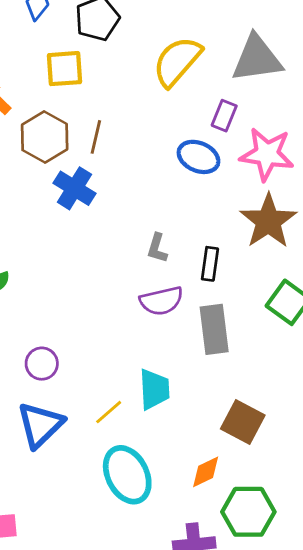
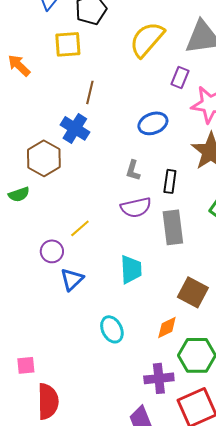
brown hexagon: (45, 137) -> (44, 158), moved
blue ellipse: (198, 157) -> (153, 123), moved, turned -44
yellow line: (109, 412) -> (80, 228), moved
blue triangle: (40, 425) -> (72, 279), moved, size x0.7
cyan ellipse: (127, 475) -> (112, 329), size x0.7

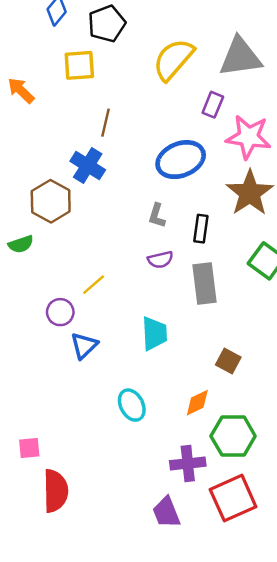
blue ellipse: (153, 123) -> (181, 160), size x1.4
purple semicircle: (136, 207) -> (160, 260), size x0.7
brown square: (193, 292) -> (228, 361), size x0.7

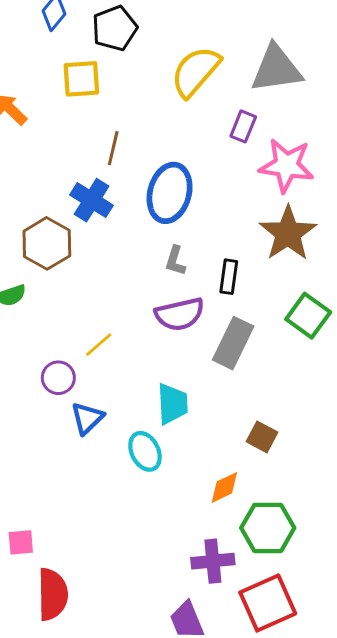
blue ellipse: (181, 160) -> (170, 193), moved, turned -54
purple semicircle: (160, 260) -> (180, 314), size x1.6
gray rectangle: (204, 284) -> (233, 343), turned 33
cyan ellipse: (132, 405) -> (145, 451), moved

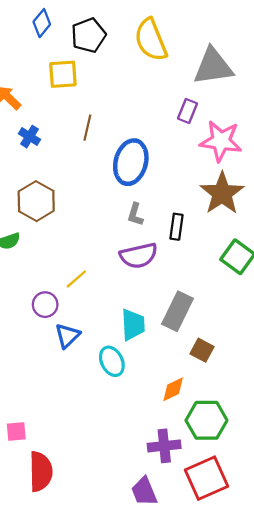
yellow semicircle: (196, 72) -> (151, 40), moved, turned -63
blue cross: (92, 200) -> (30, 137), moved, size x0.7
gray rectangle: (233, 343) -> (178, 311), moved

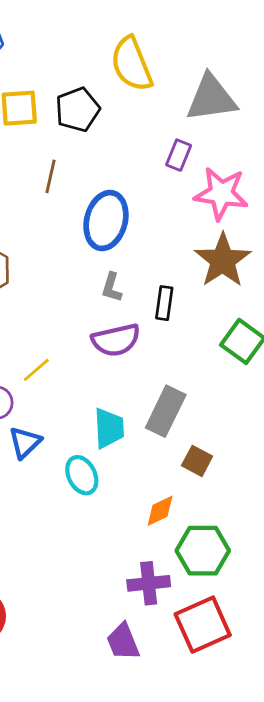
black pentagon: (89, 35) -> (78, 110), moved

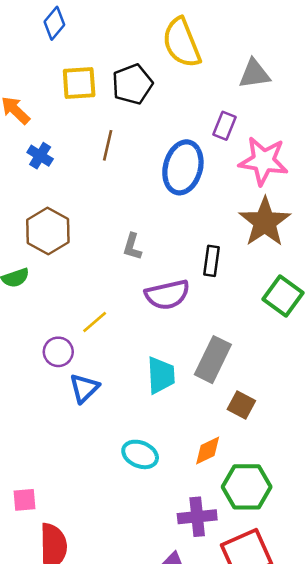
gray triangle: (211, 98) -> (254, 74), size x0.7
blue ellipse: (106, 221) -> (183, 167), moved
gray L-shape: (112, 287) -> (132, 247), moved
cyan ellipse: (82, 475) -> (140, 454), moved, turned -40

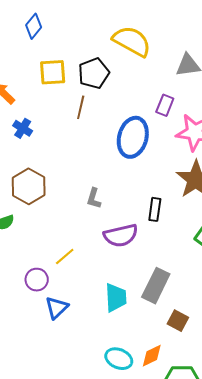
yellow semicircle: (182, 43) -> (132, 41), turned 141
brown line: (108, 145) -> (81, 107), moved
cyan ellipse: (140, 454) -> (119, 359), moved

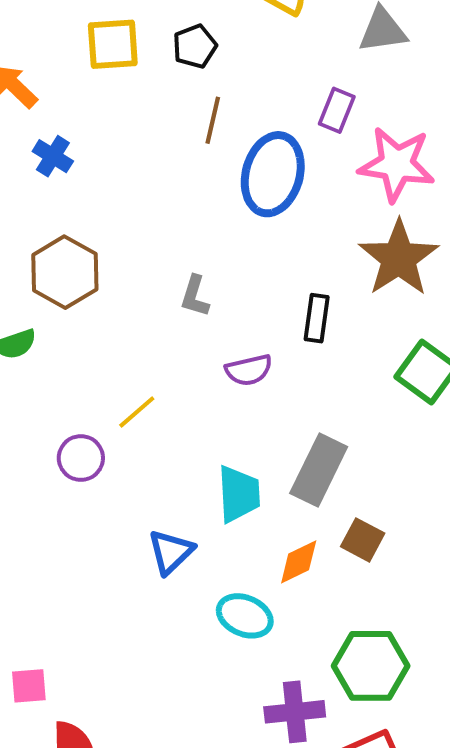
black pentagon: (94, 73) -> (195, 46), size x0.7
brown line: (81, 107) -> (213, 120), moved
purple semicircle: (121, 235) -> (249, 370), size x0.7
blue triangle: (57, 308) -> (171, 552), moved
orange diamond: (152, 356) -> (299, 562), moved

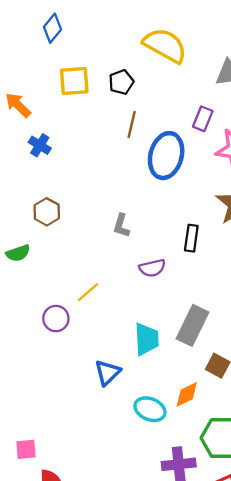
brown hexagon: (65, 272) -> (47, 212), size x0.7
orange diamond: (299, 562) -> (187, 394), moved

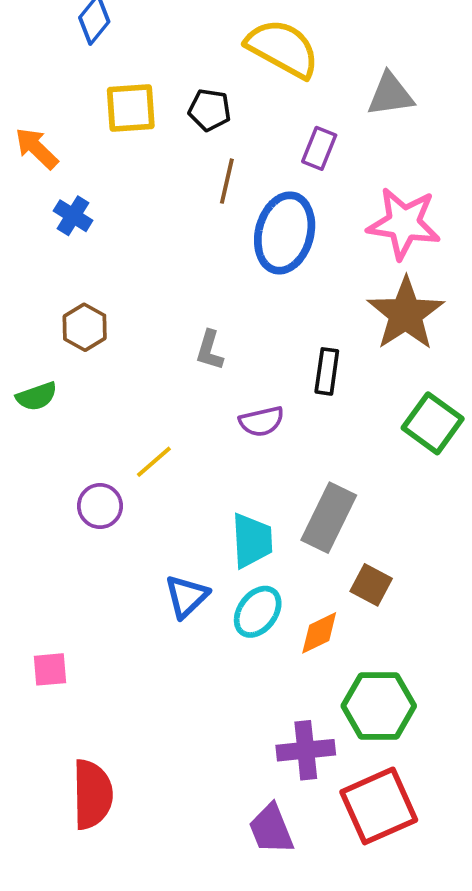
black pentagon: (121, 82) -> (210, 110), turned 30
purple rectangle: (203, 119) -> (319, 148), moved
cyan ellipse: (150, 409) -> (258, 612), moved, turned -76
pink square: (26, 449) -> (50, 669), moved

